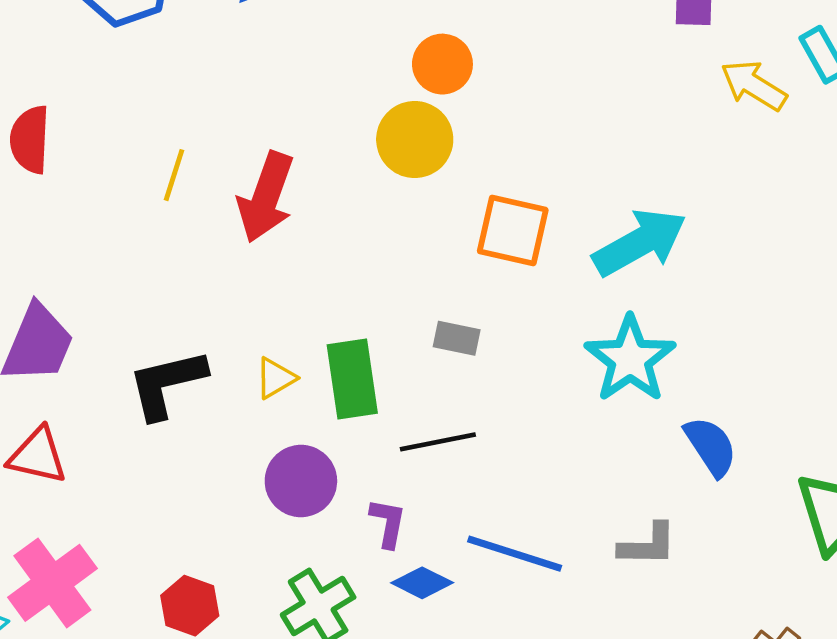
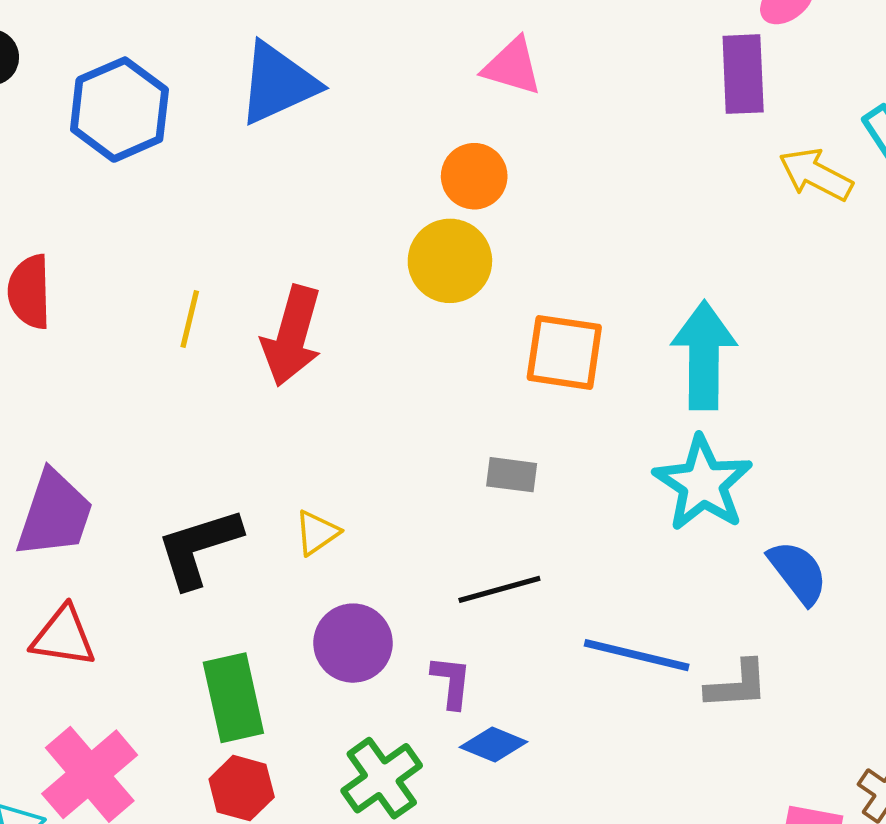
cyan arrow: (640, 243) -> (704, 355), turned -56
green rectangle: (352, 379) -> (233, 698), moved
blue line: (515, 554) -> (637, 655), moved

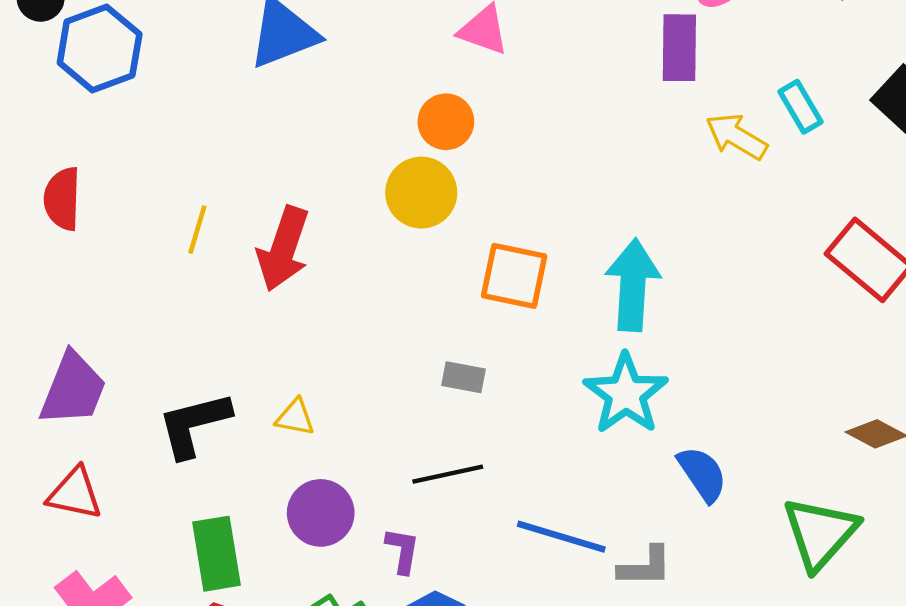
blue hexagon: (119, 110) -> (100, 48), moved
yellow triangle: (317, 533) -> (295, 417), turned 42

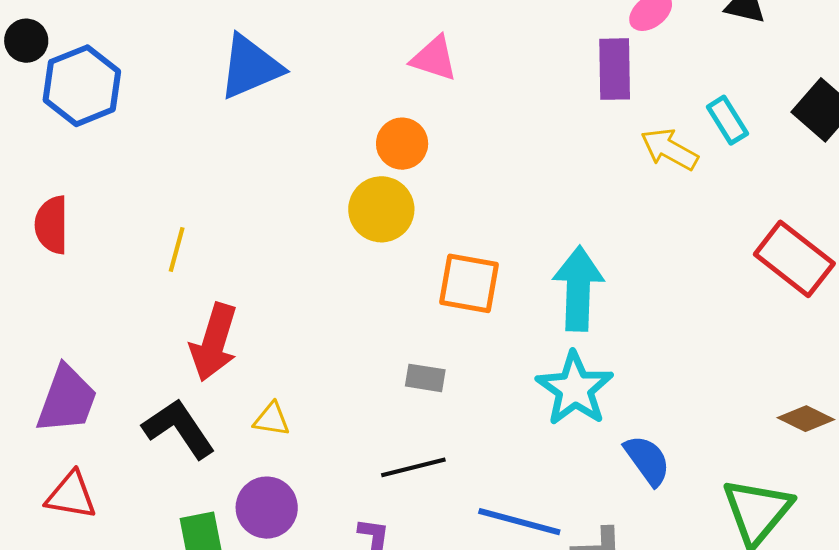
red arrow: (283, 249) -> (214, 342), moved
black L-shape: (194, 424) -> (179, 429), turned 72
purple circle: (321, 513) -> (267, 508), moved

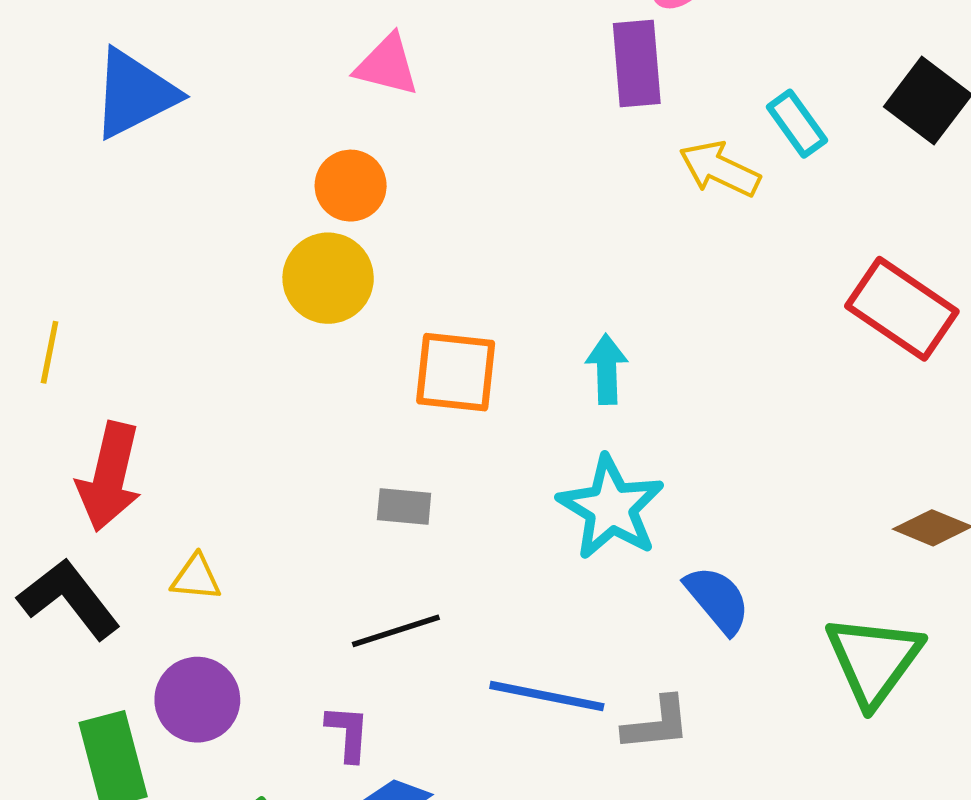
cyan arrow: (578, 289) -> (607, 369), size x0.6

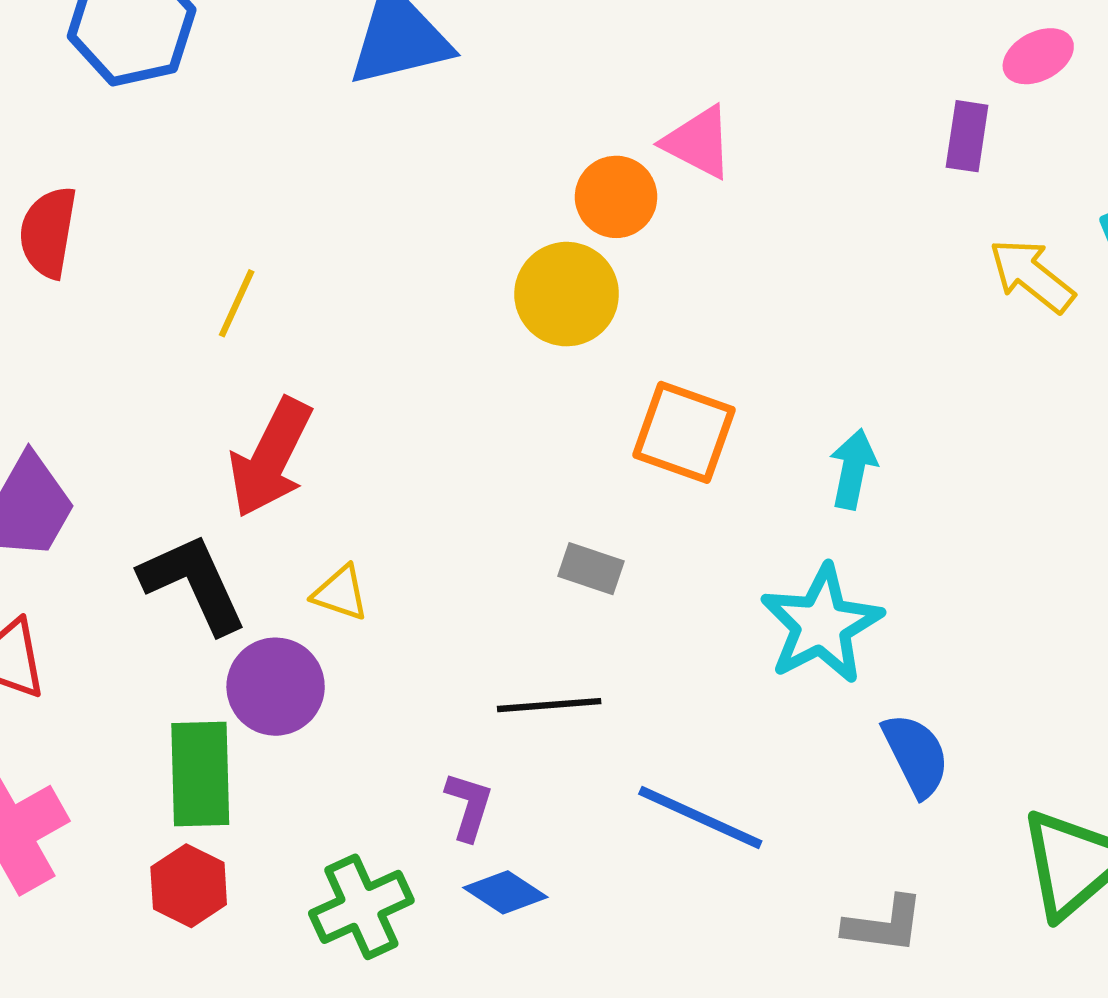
purple rectangle: (637, 64) -> (967, 136), size x0.7
pink triangle: (387, 65) -> (698, 142), moved
purple circle: (197, 700) -> (276, 687), moved
gray L-shape: (657, 724) -> (884, 925), moved

